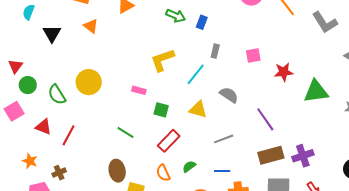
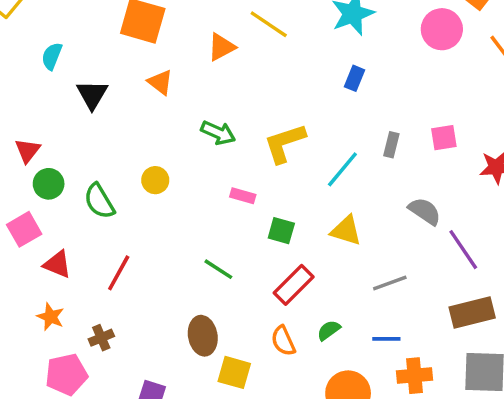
green arrow: (176, 16) -> (218, 133), moved
gray rectangle: (215, 51) -> (391, 145), moved
yellow circle: (89, 82) -> (155, 180), size x0.6
gray semicircle: (229, 95) -> (425, 211), moved
red triangle: (43, 127) -> (57, 264), moved

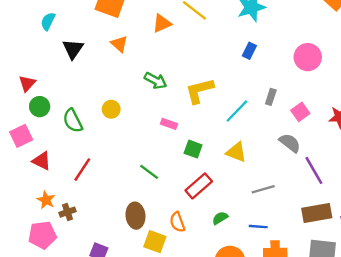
pink circle: (442, 29) -> (308, 57), moved
pink square: (444, 138) -> (300, 112), moved, turned -30
orange star: (51, 317) -> (46, 200), moved
orange semicircle: (283, 341) -> (177, 222), moved

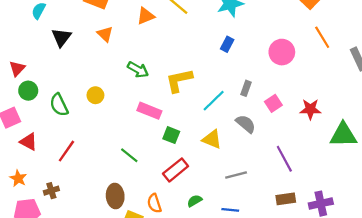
pink rectangle: (169, 124) -> (149, 111), size x1.5
gray semicircle: (290, 143) -> (246, 124), moved
orange star: (46, 200) -> (18, 178), moved
brown rectangle: (317, 213) -> (286, 199), size x0.7

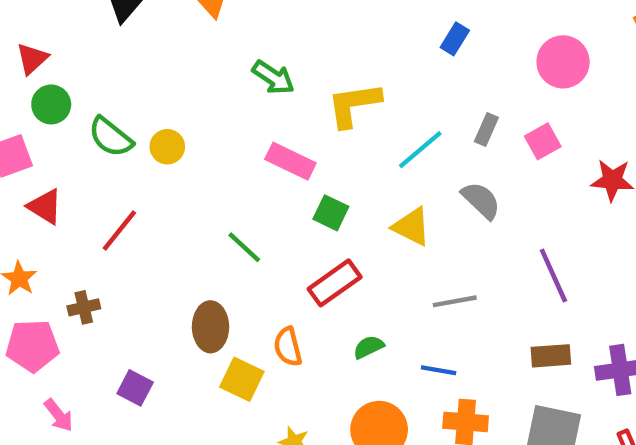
yellow circle: (95, 95) -> (167, 147), moved
pink square: (273, 103) -> (543, 141), moved
green semicircle: (59, 105) -> (111, 137), turned -30

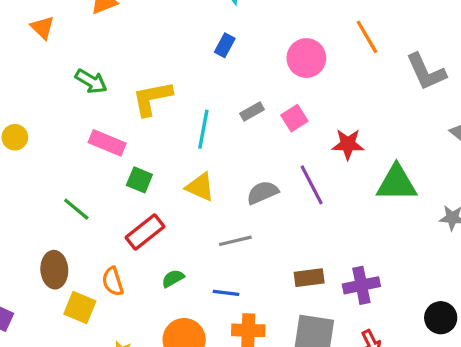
gray rectangle: (486, 130) -> (252, 112), turned 40
cyan line: (420, 150) -> (203, 129), turned -36
gray semicircle: (481, 200) -> (263, 192), moved, turned -64
purple line: (553, 276) -> (312, 185), moved

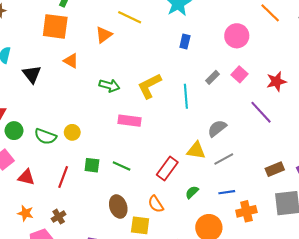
green square: (139, 180) -> (92, 165), moved
yellow triangle: (200, 187) -> (196, 150), moved
gray semicircle: (263, 192) -> (217, 128), moved

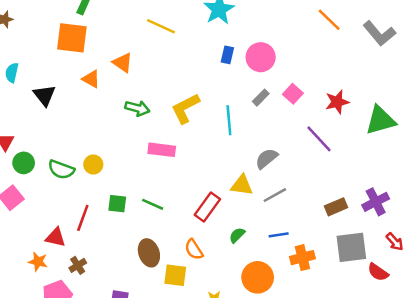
orange triangle: (104, 35) -> (123, 63), moved, turned -48
pink circle: (237, 36) -> (261, 57), moved
red triangle: (26, 177) -> (56, 237), moved

